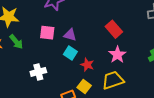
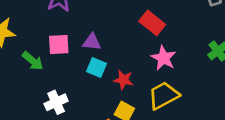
green arrow: (16, 42) -> (33, 61), moved

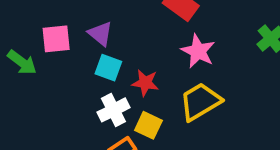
purple triangle: (92, 42) -> (100, 34), turned 36
white cross: (56, 102) -> (113, 110), moved

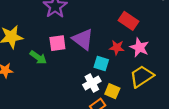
purple triangle: (100, 34) -> (83, 39), size x1.5
cyan square: (108, 68) -> (101, 63), moved
red star: (145, 83) -> (117, 48), moved

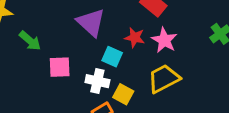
pink square: (57, 43) -> (60, 67), moved
white cross: (92, 83) -> (97, 81), turned 36

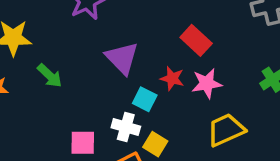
pink star: (164, 40) -> (207, 83), turned 30
pink square: (60, 67) -> (83, 143), moved
yellow trapezoid: (164, 79) -> (226, 130), moved

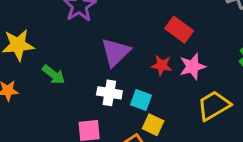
purple triangle: (122, 58) -> (116, 52), turned 36
cyan square: (145, 99) -> (141, 100), moved
white cross: (126, 127) -> (109, 93), moved

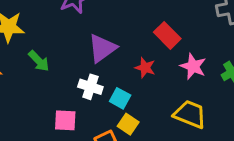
pink star: (192, 66) -> (193, 66), moved, turned 30
yellow trapezoid: (214, 106) -> (190, 114), turned 44

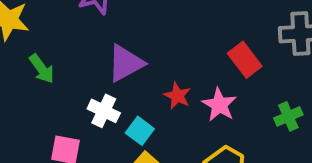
red rectangle: (167, 35) -> (245, 60), moved
pink star: (193, 66) -> (219, 105), moved

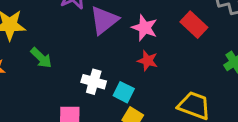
purple triangle: (126, 63) -> (104, 20), moved
pink star: (219, 105) -> (145, 28), moved

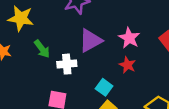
purple triangle: (104, 20) -> (90, 41), moved
white cross: (94, 82) -> (67, 64), moved, turned -30

